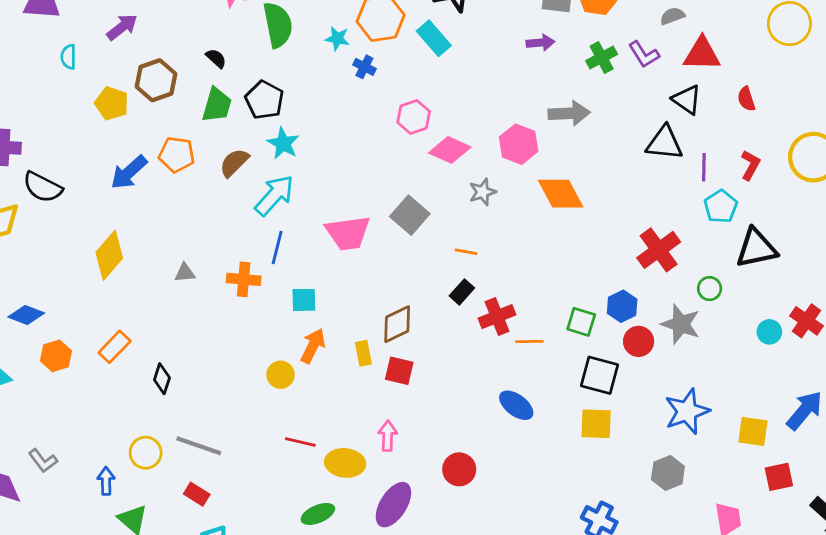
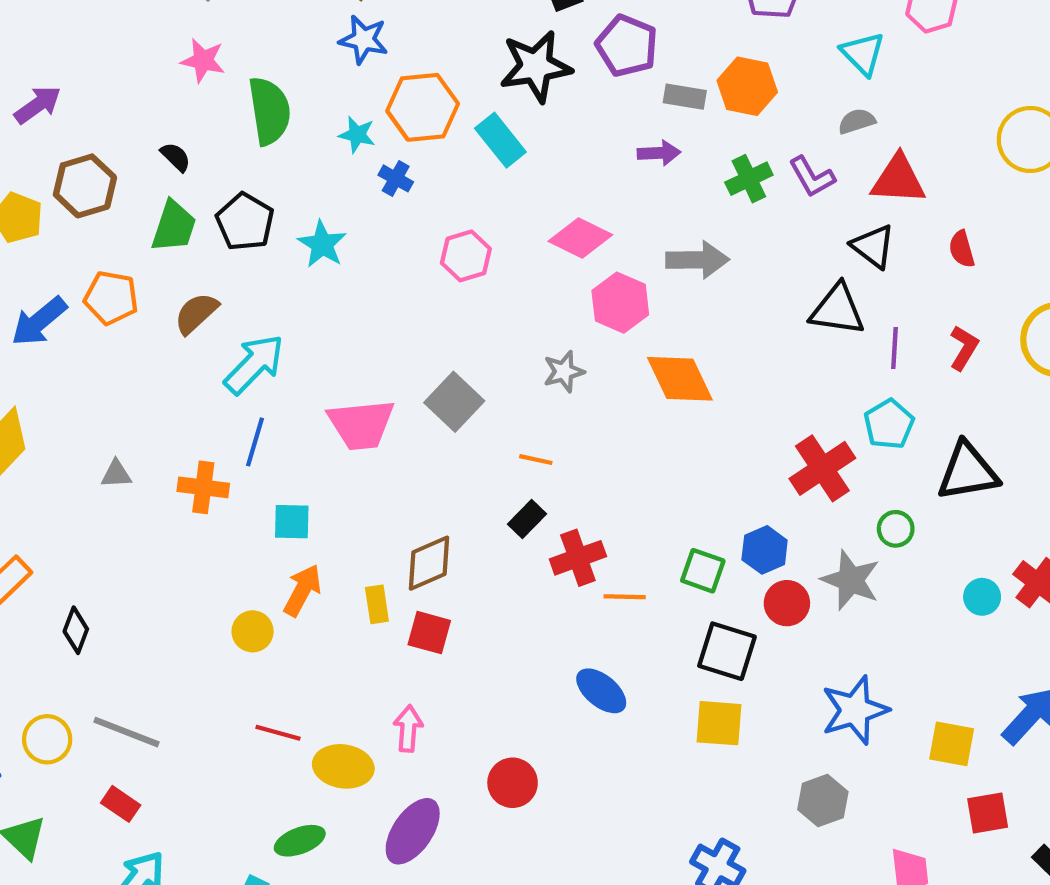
cyan star: (283, 143) -> (322, 244), moved
pink diamond: (450, 150) -> (580, 238), moved
cyan pentagon: (721, 207) -> (889, 424), moved

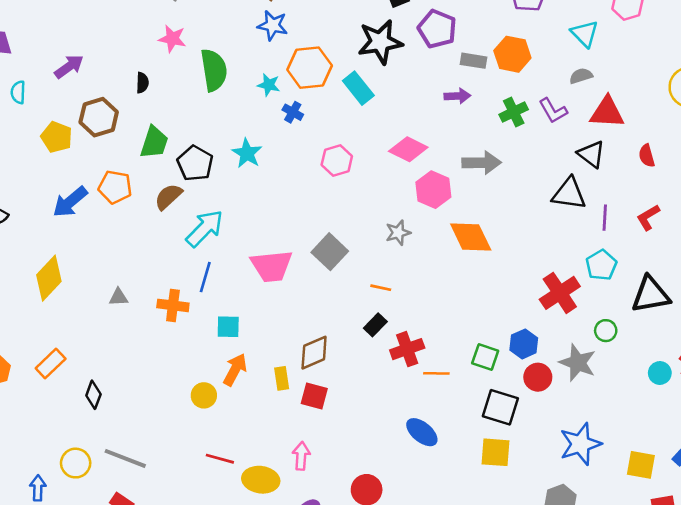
black semicircle: (176, 157) -> (142, 83), moved, turned 48
black pentagon: (245, 222) -> (195, 163), moved
red L-shape: (964, 348) -> (648, 217), turned -152

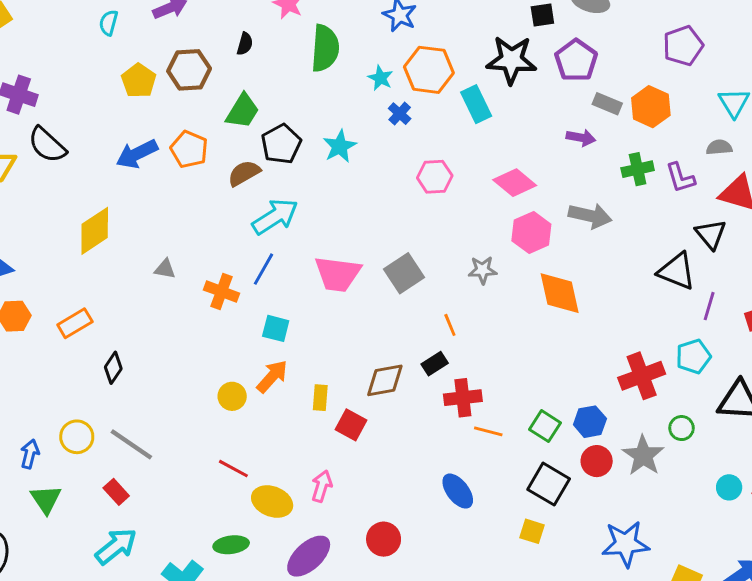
orange line: (381, 288) -> (450, 325), turned 42
brown diamond: (314, 353) -> (385, 380), moved
yellow square: (495, 452) -> (532, 531), size x0.7

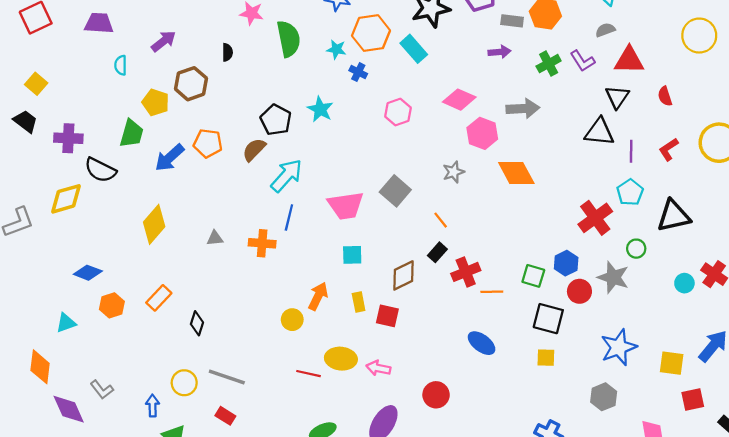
green trapezoid: (243, 111) -> (132, 133), moved
black triangle: (711, 234) -> (617, 97), turned 30
cyan square: (276, 328) -> (352, 255), moved
pink arrow: (322, 486) -> (378, 368), turned -80
yellow ellipse: (272, 502) -> (341, 359), moved

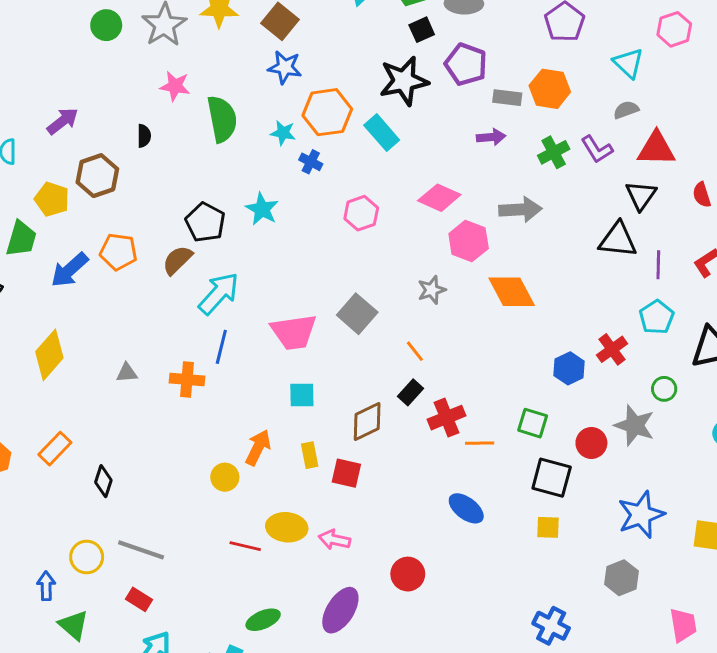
red cross: (595, 218) -> (612, 349), size x0.7
blue hexagon: (566, 263) -> (569, 368), moved

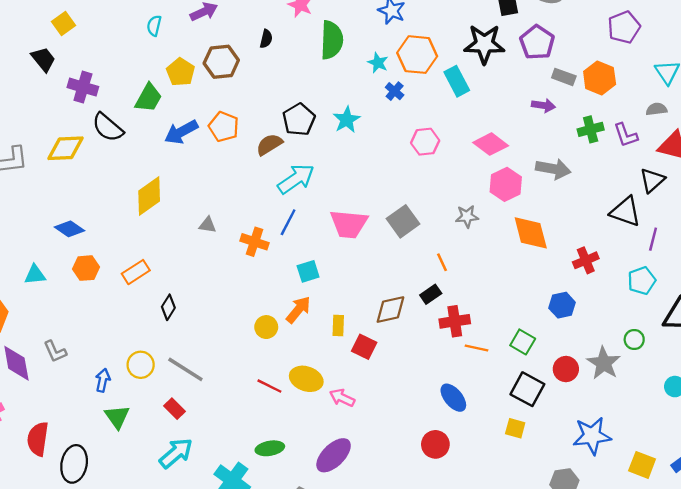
red cross: (612, 349) -> (586, 260), moved
cyan square: (302, 395) -> (308, 271), moved, turned -30
red circle: (408, 574) -> (435, 444), moved

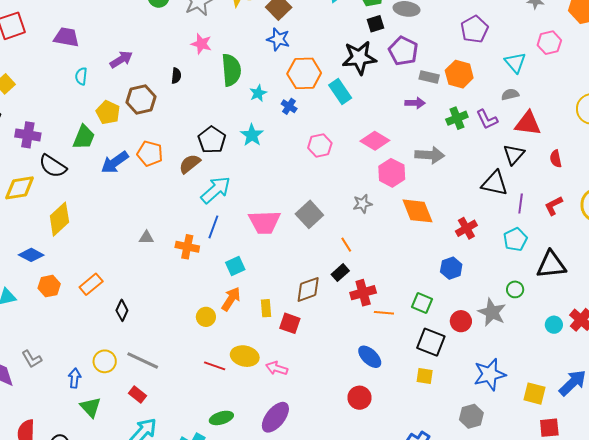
cyan star: (378, 63) -> (258, 93), moved, turned 30
yellow diamond: (149, 196) -> (59, 219), moved

